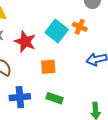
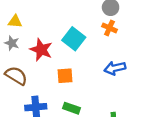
orange cross: (80, 27) -> (109, 28), moved

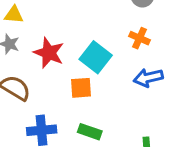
orange cross: (109, 28) -> (139, 38), moved
cyan square: (74, 39) -> (96, 57), moved

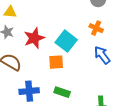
red star: (49, 53) -> (34, 38), turned 30
blue arrow: (148, 78) -> (102, 55), turned 66

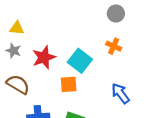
blue arrow: (102, 55) -> (120, 93), moved

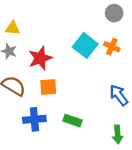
cyan square: (80, 61) -> (85, 45), moved
orange square: (69, 84) -> (48, 87), moved

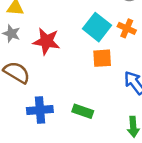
red star: (40, 58) -> (46, 41), turned 30
orange square: (48, 87) -> (102, 58), moved

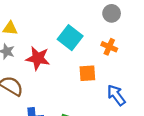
cyan square: (97, 27) -> (70, 38), moved

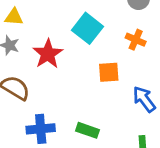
red star: (38, 58) -> (48, 54), turned 30

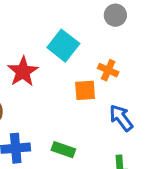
orange cross: (136, 40) -> (108, 70), moved

